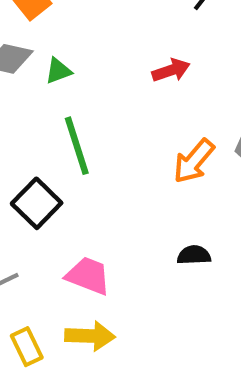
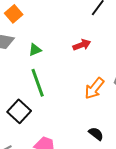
green triangle: (58, 71) -> (35, 50), moved
black semicircle: (194, 255) -> (96, 134), turned 42

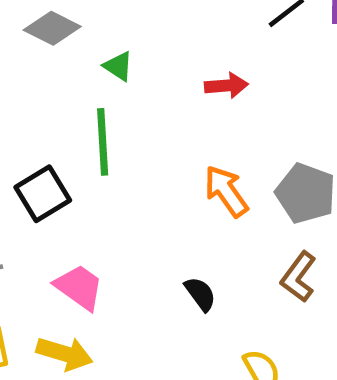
green triangle: (35, 50) -> (118, 66), turned 40
orange arrow: (94, 88) -> (226, 191), turned 90

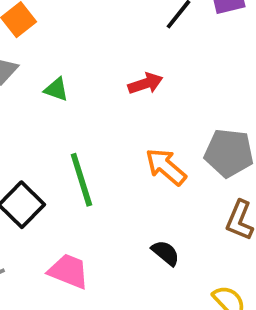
green line: (103, 142) -> (81, 180), moved

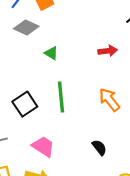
green triangle: (56, 89) -> (51, 53), moved

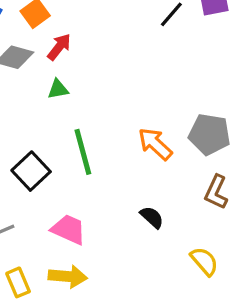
red arrow: (108, 51) -> (59, 47), moved, turned -36
green triangle: (51, 53) -> (58, 89), turned -32

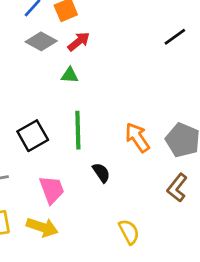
black semicircle: (152, 217) -> (101, 173), moved
pink trapezoid: (69, 229) -> (52, 190), turned 32
yellow semicircle: (204, 261) -> (129, 232), moved

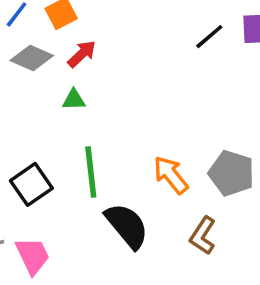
black semicircle: (101, 173) -> (127, 226), size x1.8
brown L-shape: (177, 188) -> (203, 236), moved
pink trapezoid: (52, 190) -> (32, 256), moved

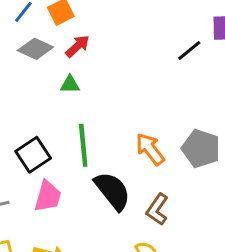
black line: (209, 37) -> (189, 50), moved
brown L-shape: (203, 236) -> (157, 209), moved
pink trapezoid: (32, 256) -> (48, 196), moved, turned 40

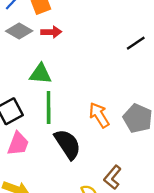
red arrow: (78, 46) -> (51, 32), turned 36
green triangle: (70, 84) -> (41, 74), moved, size x1.5
brown L-shape: (157, 209) -> (113, 177), moved

